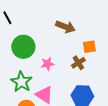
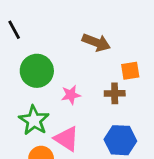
brown cross: (78, 63) -> (115, 93), turned 32

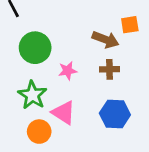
brown arrow: (96, 42) -> (105, 40), moved
orange square: (130, 71) -> (130, 25), moved

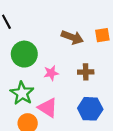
brown arrow: (105, 40) -> (72, 37), moved

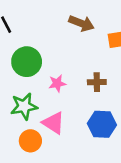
brown arrow: (72, 37) -> (81, 23), moved
green star: (22, 93) -> (24, 106), turned 30

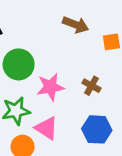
brown cross: (97, 82) -> (92, 86), turned 30
pink star: (57, 83) -> (50, 87), size x1.5

